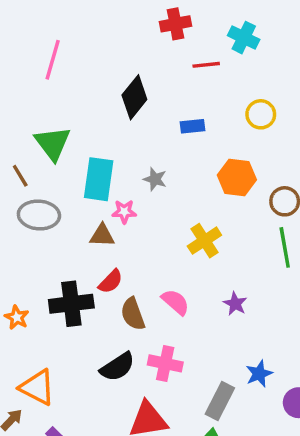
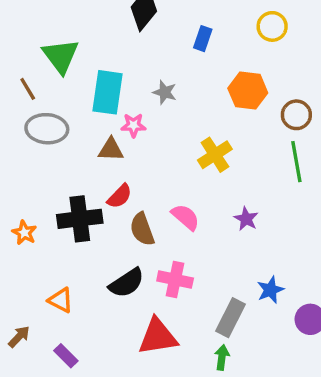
blue rectangle: (193, 126) -> (203, 39), turned -65
orange triangle: (37, 387) -> (61, 300), moved, size x0.7

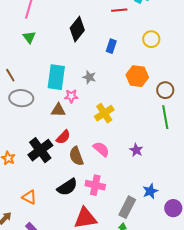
green triangle: (61, 56) -> (29, 37), moved, size x0.6
yellow cross: (215, 155) -> (104, 113), moved
black cross: (80, 219) -> (40, 150), turned -30

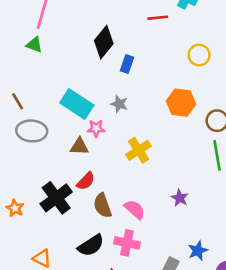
green triangle: (29, 37) -> (34, 45), moved, turned -32
blue rectangle: (111, 46) -> (127, 64), moved
cyan rectangle: (56, 77) -> (77, 104), turned -65
pink semicircle: (101, 149) -> (135, 209), moved

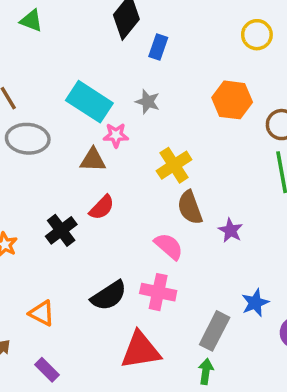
black cross: (56, 198) -> (61, 230), size x0.7
brown semicircle: (103, 206) -> (190, 207), moved

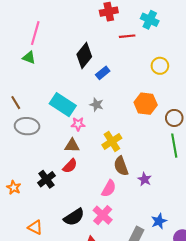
blue rectangle: (158, 47) -> (103, 73), turned 32
brown triangle: (93, 160) -> (72, 146), moved
pink semicircle: (169, 246) -> (109, 188), turned 78
pink cross: (158, 292) -> (103, 215), turned 30

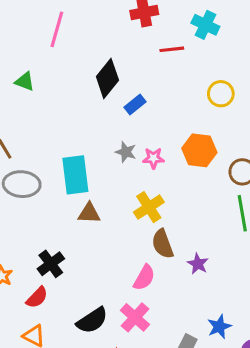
pink line: (35, 33) -> (57, 29), moved
cyan rectangle: (63, 105) -> (75, 175), moved, turned 50
pink star: (78, 124) -> (153, 158), moved
red semicircle: (70, 166) -> (37, 297), moved

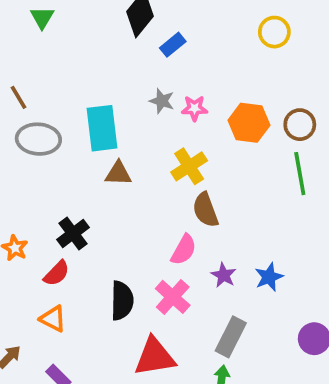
green triangle: (25, 81) -> (42, 18), turned 40
orange hexagon: (199, 150) -> (249, 123), moved
purple star: (198, 264) -> (224, 275), moved
black semicircle: (92, 320) -> (122, 301), turned -56
blue star: (219, 327) -> (269, 277), moved

